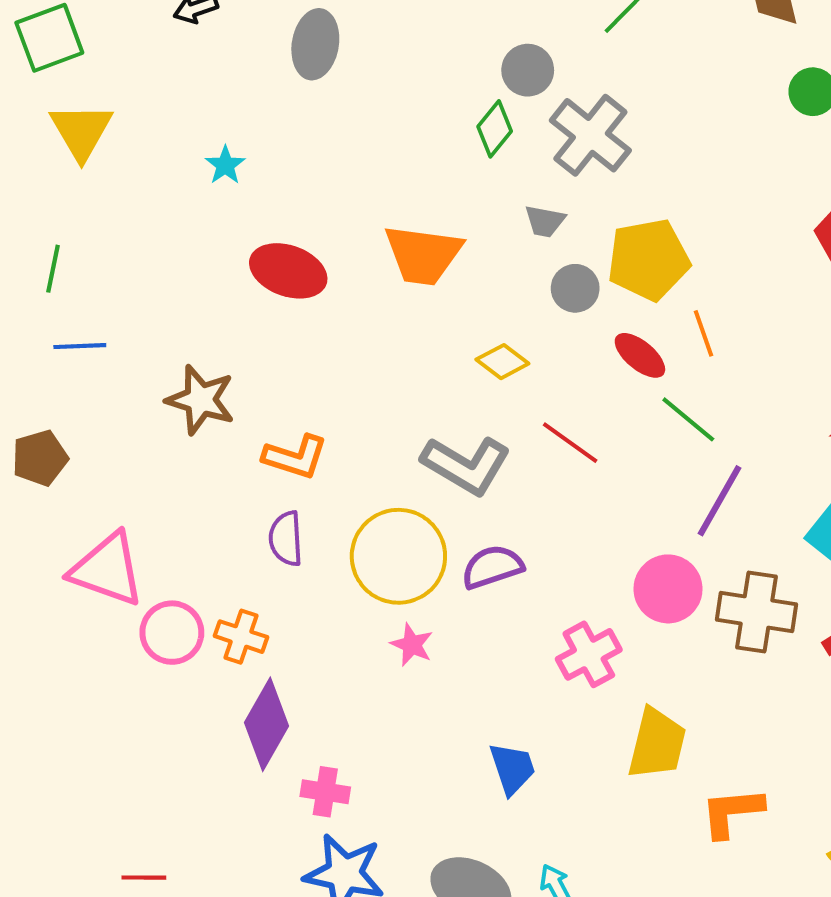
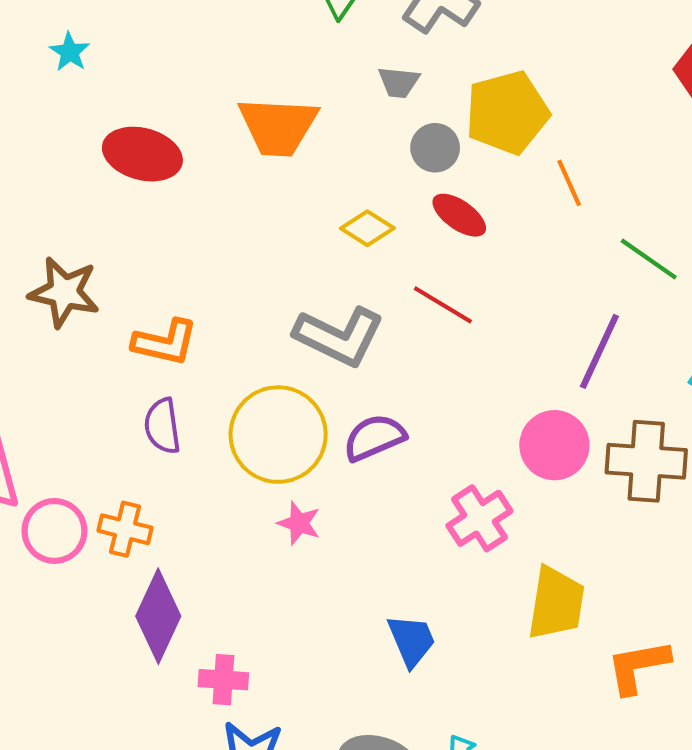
red ellipse: (640, 355) -> (459, 215), moved
green line: (688, 419) -> (649, 259), moved

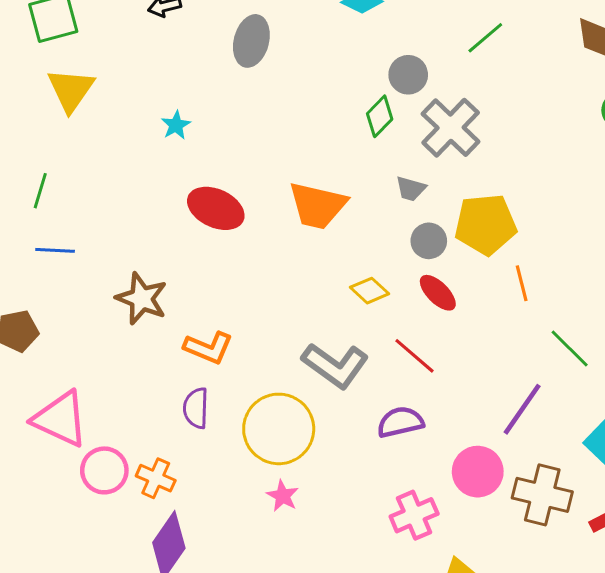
purple semicircle: (374, 438) -> (400, 422), moved

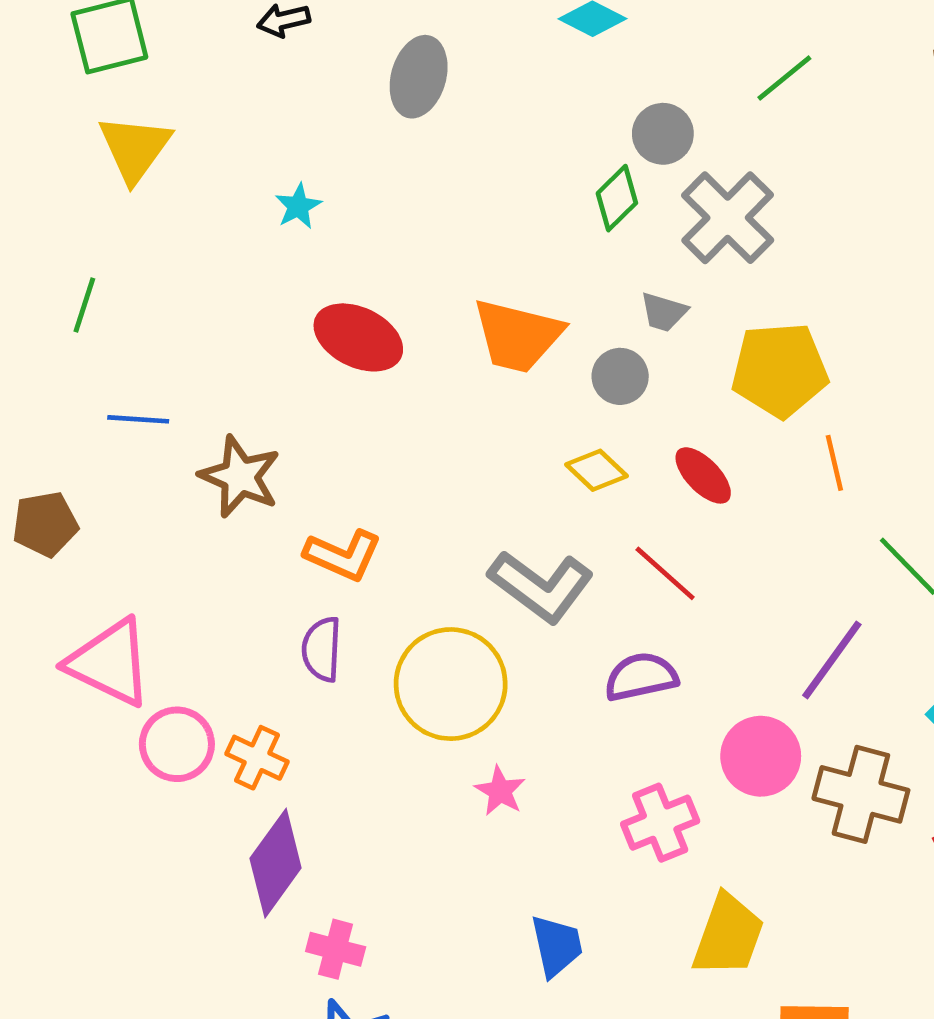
gray circle: (429, 241) -> (620, 376), moved
blue line: (55, 250) -> (138, 419), moved
pink star: (283, 496) -> (500, 791), moved

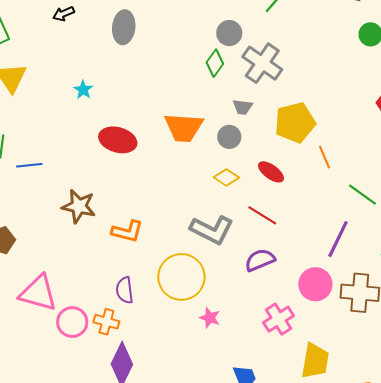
blue line: (138, 419) -> (29, 165), moved
purple semicircle: (322, 649) -> (125, 290), moved

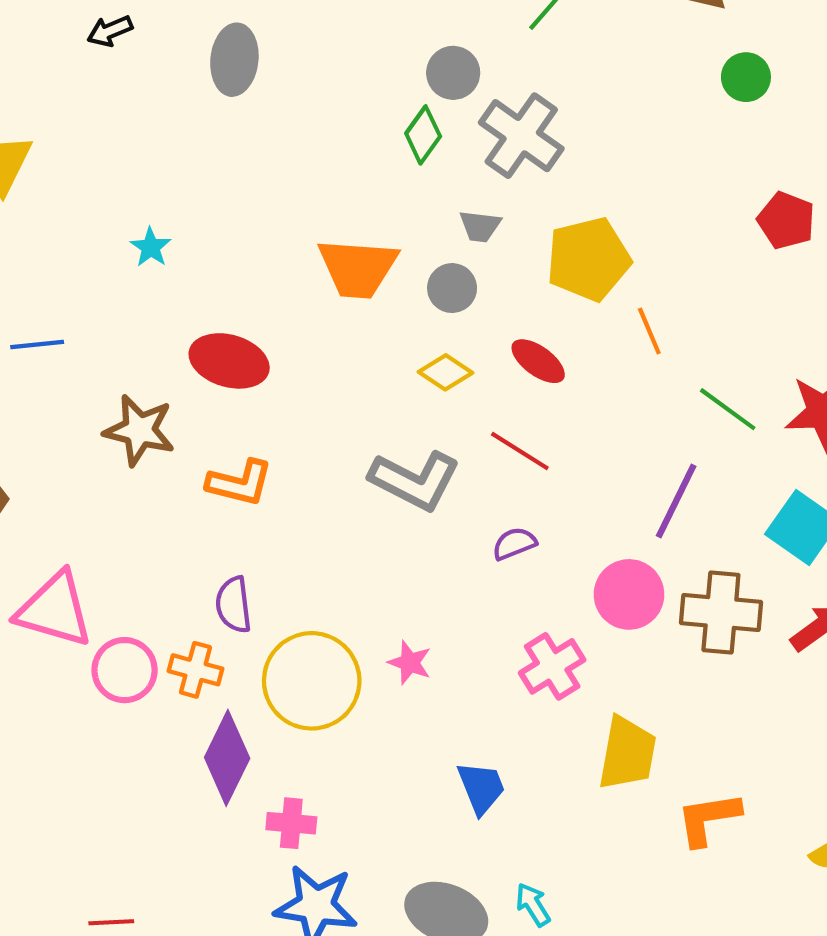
cyan star: (83, 90) -> (151, 247), moved
red ellipse: (118, 140) -> (229, 361), moved
purple semicircle: (260, 260) -> (514, 544), size x0.7
yellow circle: (181, 277) -> (312, 681), moved

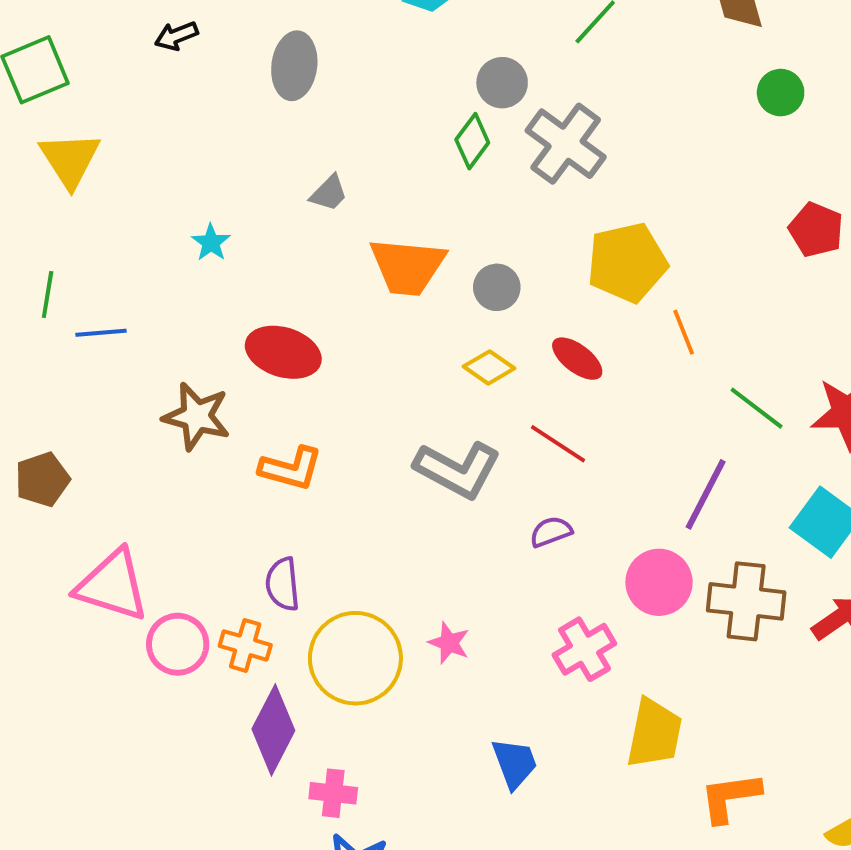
gray trapezoid: (480, 226) -> (329, 193), moved, turned -54

